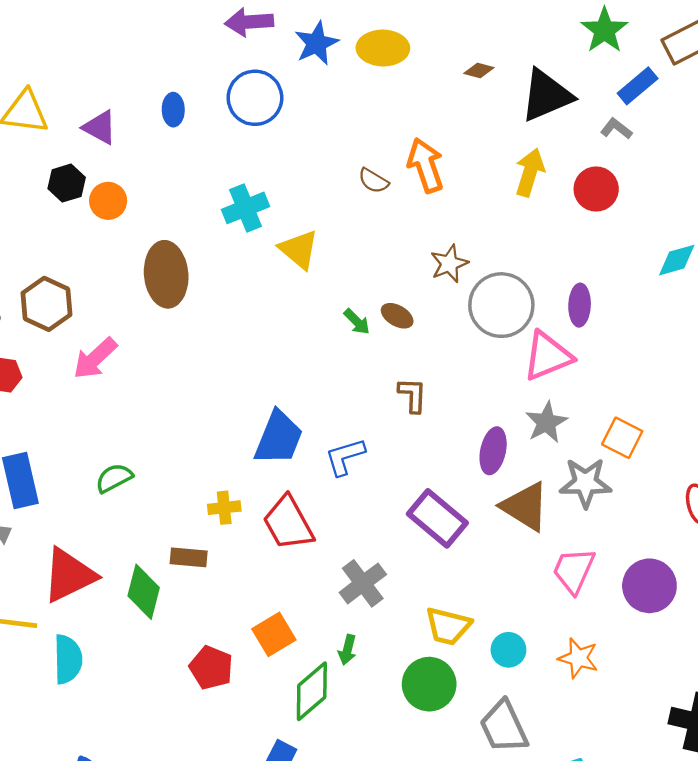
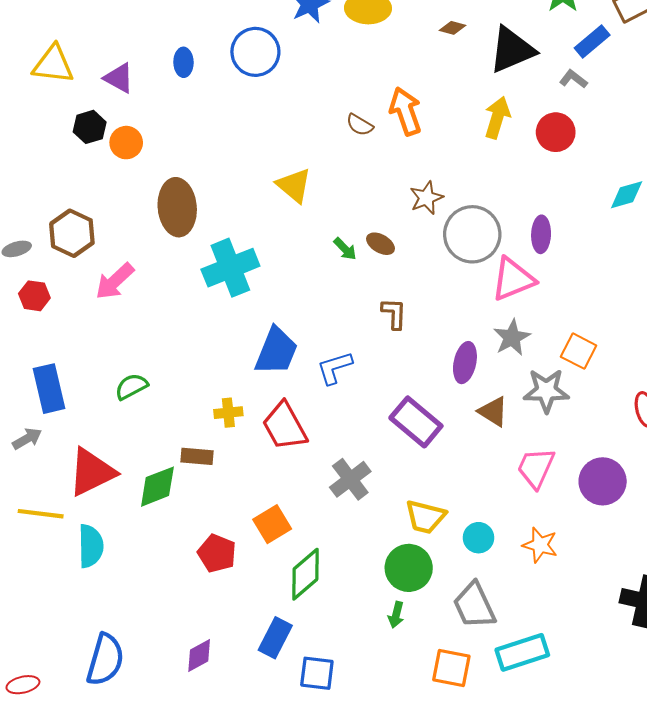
cyan cross: (246, 208) -> (230, 268), moved, size x1.4
brown triangle: (525, 506) -> (493, 412), size x0.7
green diamond: (144, 592) -> (157, 487), turned 54
green arrow: (347, 650) -> (396, 615), moved

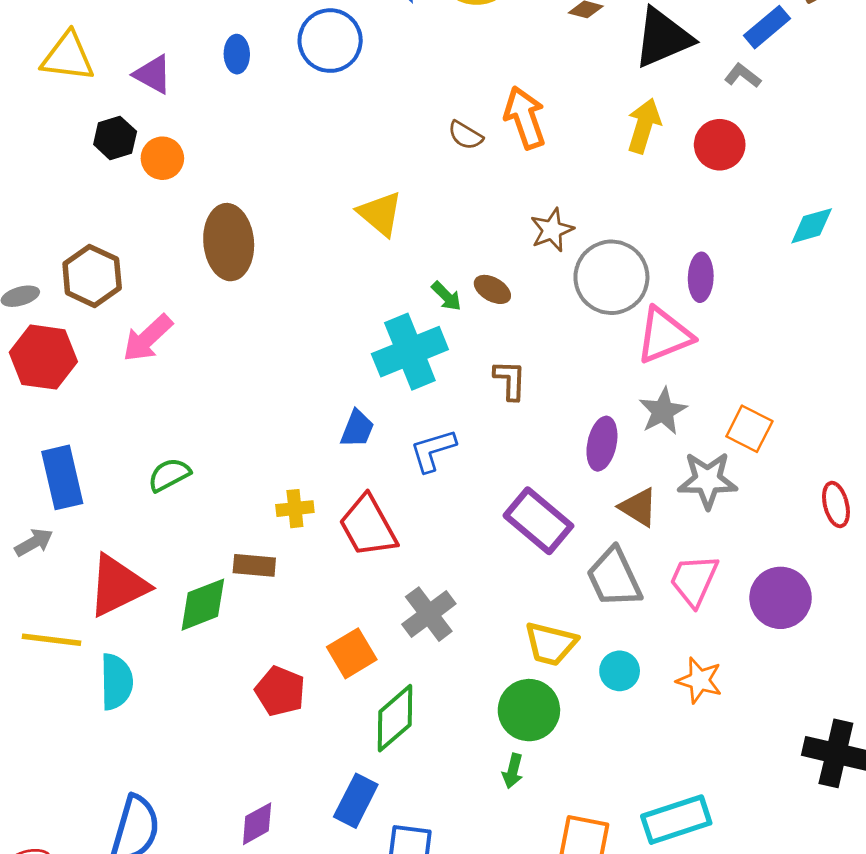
cyan cross: (230, 268) -> (410, 352), moved
red hexagon: (34, 296) -> (43, 357), size x1.6
blue trapezoid: (276, 351) -> (357, 429), size x0.6
gray cross: (350, 479) -> (429, 614), moved
gray trapezoid: (474, 605) -> (614, 578), moved

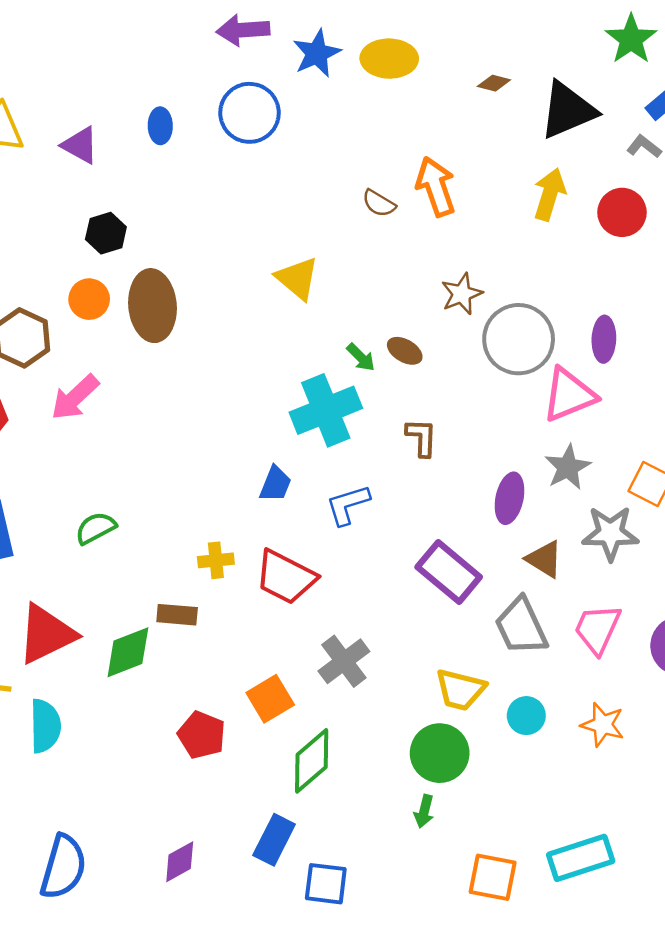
black hexagon: (115, 138) -> (106, 233), moved
orange circle: (162, 158) -> (89, 299), moved
red trapezoid: (368, 526) -> (286, 577), turned -34

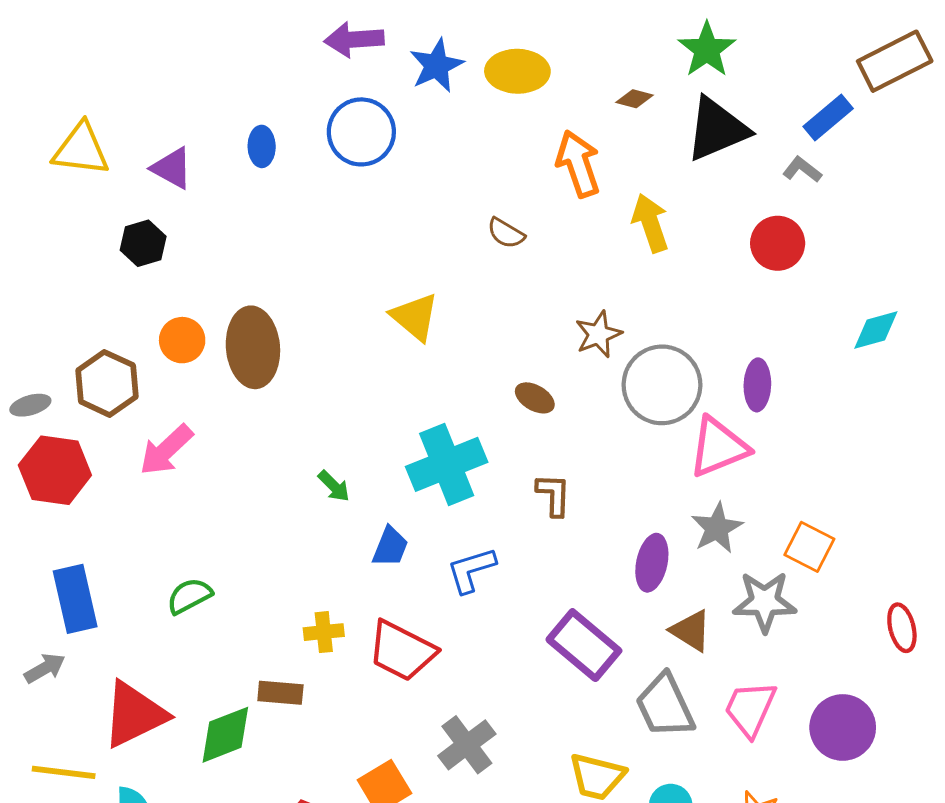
green star: (631, 39) -> (707, 50), moved
orange arrow: (436, 187) -> (578, 164), moved
yellow arrow: (550, 194) -> (650, 223), moved, turned -36
black hexagon: (106, 233) -> (143, 243), moved
green arrow: (361, 357) -> (334, 486), moved

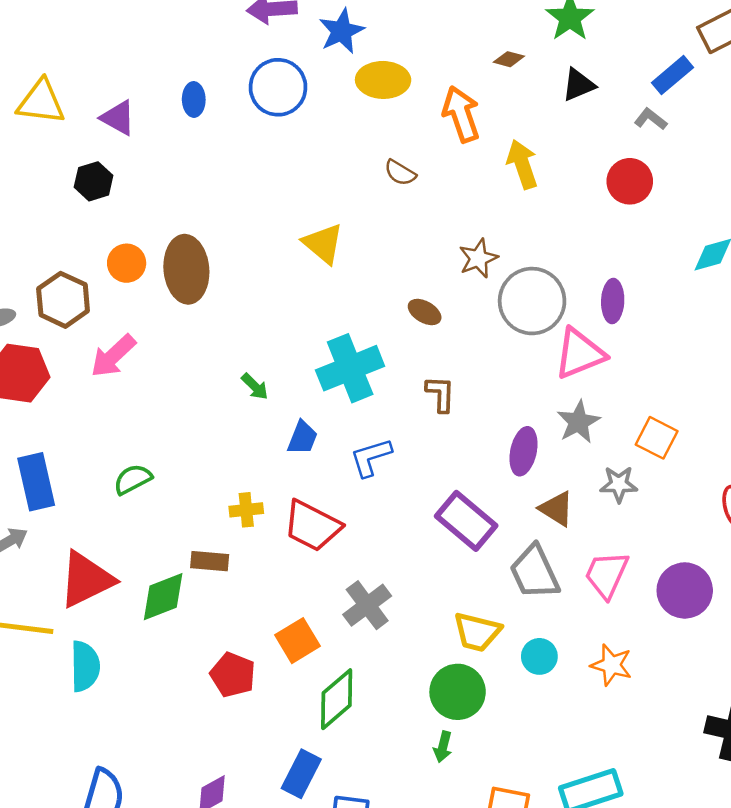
yellow ellipse: (517, 71) -> (383, 80), moved
black triangle: (717, 129) -> (578, 85), size x0.6
gray star: (765, 602) -> (619, 484), size x0.7

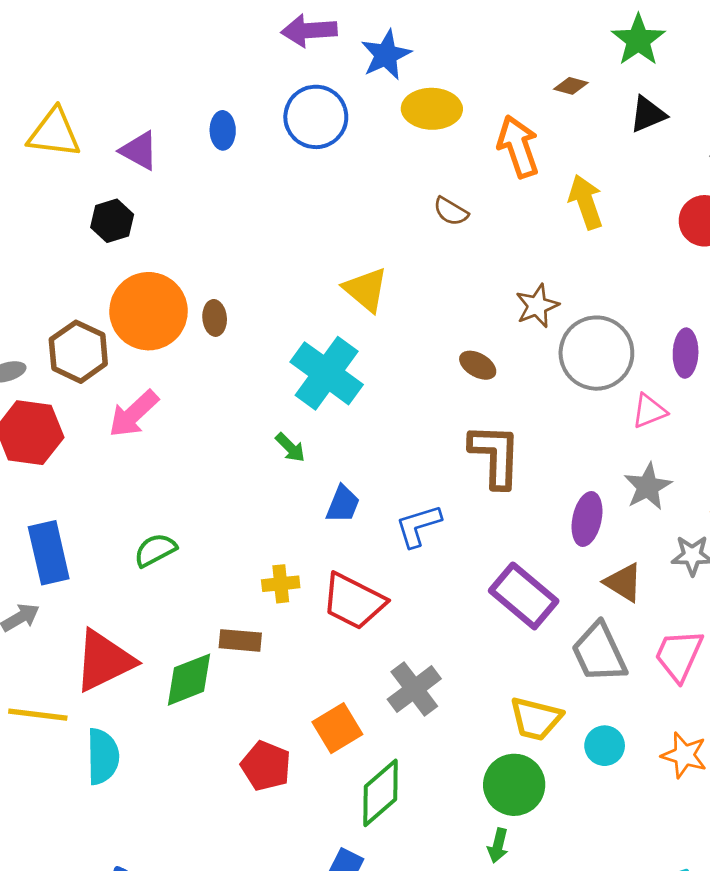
orange circle: (127, 263) -> (149, 311), size x1.8
brown ellipse: (186, 269) -> (215, 318), size x0.5
pink triangle: (580, 354) -> (649, 411), size x0.6
cyan cross: (350, 368) -> (327, 373), moved, turned -32
brown L-shape: (440, 394) -> (495, 456), size x1.6

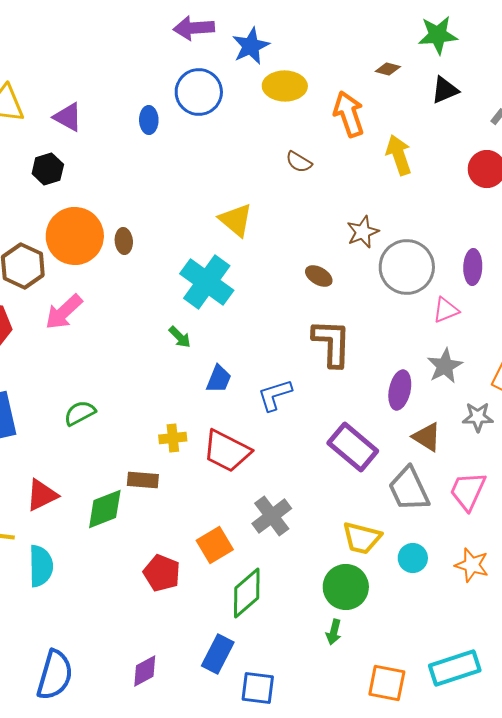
green star: (638, 40) -> (438, 35), turned 30
blue ellipse: (223, 130) -> (149, 120), moved
red triangle: (104, 661) -> (42, 495), size x0.7

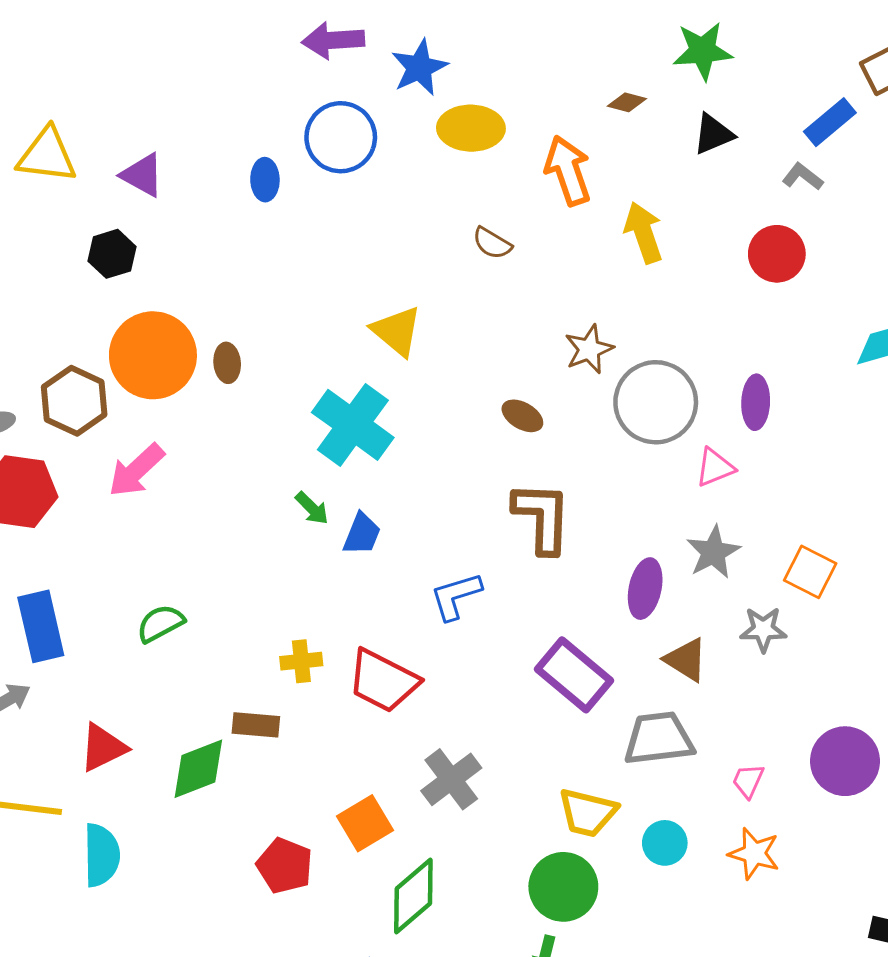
blue trapezoid: (219, 379) -> (362, 534), moved
gray trapezoid: (409, 489) -> (659, 738), turned 108
pink trapezoid: (468, 491) -> (748, 781), moved, size x0.6

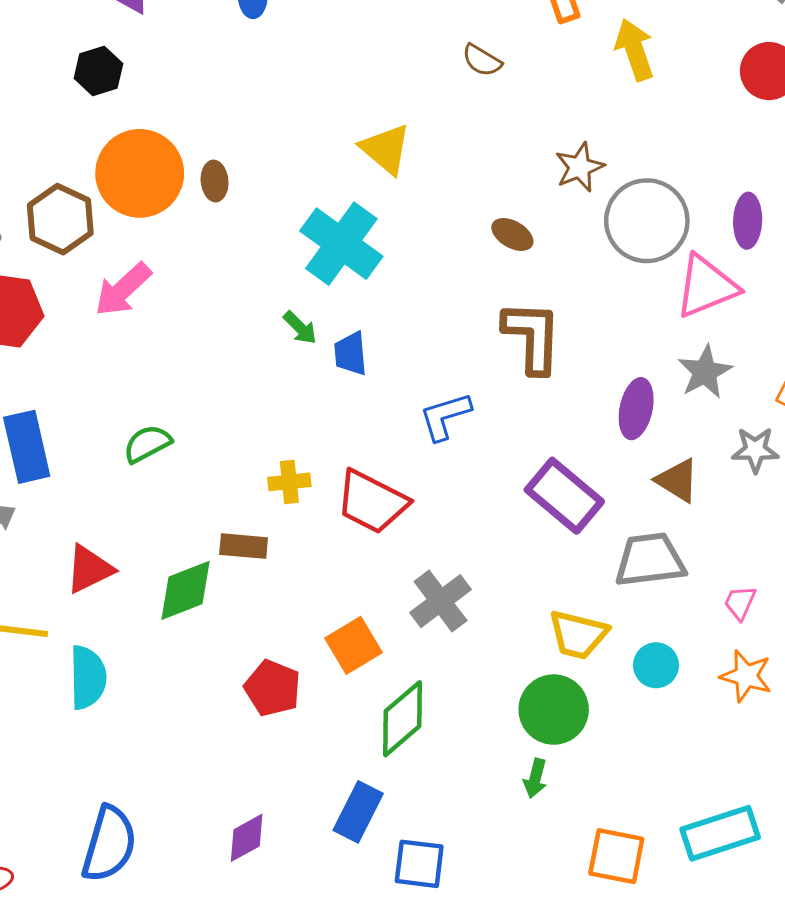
pink triangle: (715, 467) -> (706, 286), size x1.6
blue trapezoid: (362, 534) -> (350, 354), turned 153

